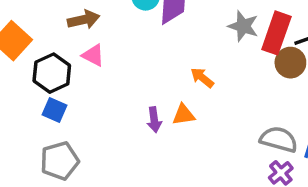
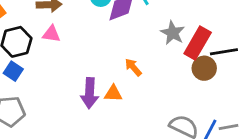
pink triangle: (93, 55) -> (51, 34), turned -30
purple arrow: (154, 120) -> (90, 93), size x1.5

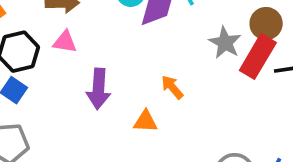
brown circle: (204, 68) -> (266, 24), moved
purple arrow: (90, 93) -> (99, 89), moved

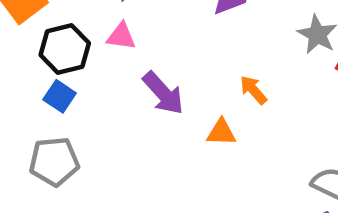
purple arrow: (99, 89) -> (163, 93), turned -45

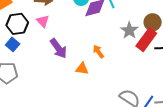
pink triangle: (121, 36) -> (43, 21), turned 32

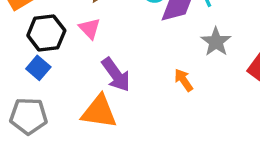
gray star: (129, 30) -> (216, 42), moved
orange triangle: (82, 69) -> (99, 112), moved, size x1.6

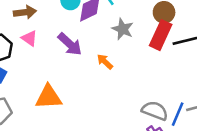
purple arrow: (116, 75) -> (70, 44), moved

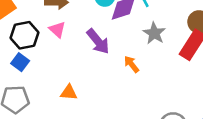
orange triangle: (49, 97) -> (69, 93), size x0.6

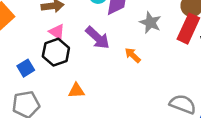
black hexagon: (25, 35) -> (56, 52), moved
blue square: (20, 62) -> (26, 68), turned 30

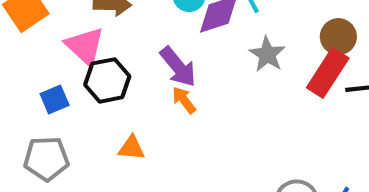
pink triangle: (57, 32) -> (85, 46), moved, size x1.5
orange arrow: (133, 55) -> (184, 100), moved

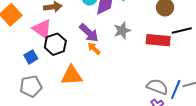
gray star: (267, 54) -> (122, 30), moved, turned 30
red rectangle: (328, 73) -> (158, 40), moved, turned 70
orange triangle: (131, 148) -> (72, 75), size x1.6

